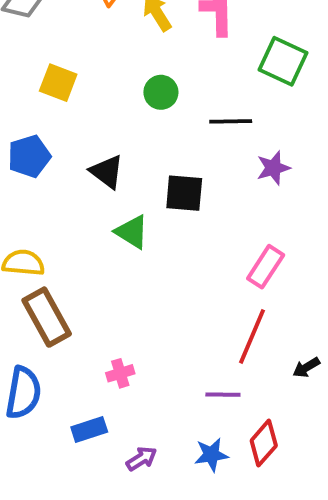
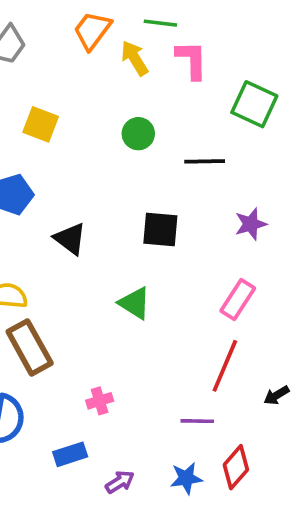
purple star: (273, 168) -> (251, 224), moved
black triangle: (107, 172) -> (70, 239), moved
green triangle: (132, 232) -> (135, 303), moved

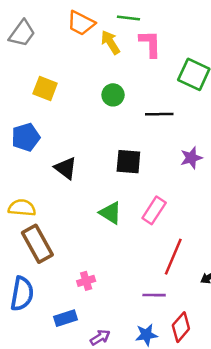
orange trapezoid: (92, 30) -> (81, 23), turned -100
pink rectangle: (238, 299) -> (154, 210), moved

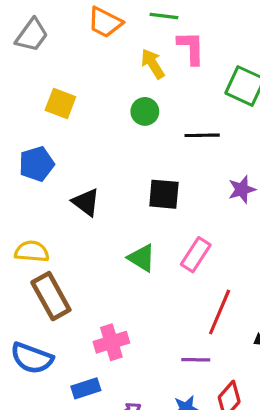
yellow arrow: (110, 42) -> (153, 64), moved
pink cross: (86, 281) -> (111, 342), size x1.5
blue semicircle: (22, 294) -> (32, 358), turned 100

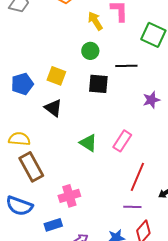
yellow square: (60, 104) -> (56, 76), moved
black square: (164, 194) -> (98, 84), moved
purple line: (196, 360) -> (132, 207), moved

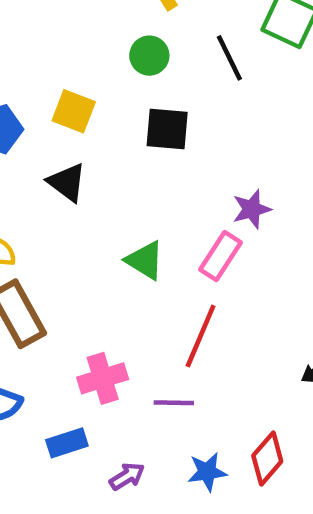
black line: (126, 66) -> (229, 58), moved, turned 65
purple star: (151, 100) -> (252, 209), moved
red line: (137, 177) -> (201, 336), moved
purple line: (132, 207) -> (174, 403), moved

